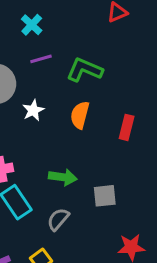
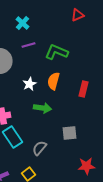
white star: (33, 110) -> (30, 84), moved
green arrow: (63, 177) -> (42, 108), moved

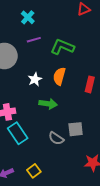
gray semicircle: (40, 148) -> (56, 138), moved, turned -98

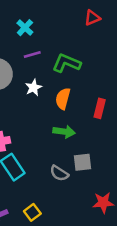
white star: (35, 79) -> (34, 88), moved
green arrow: (48, 104) -> (64, 132), moved

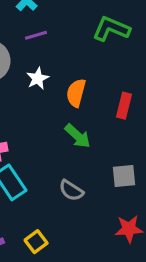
green L-shape: (67, 63) -> (111, 29), moved
green arrow: (64, 132) -> (78, 136), turned 35
gray square: (82, 162) -> (124, 176), moved

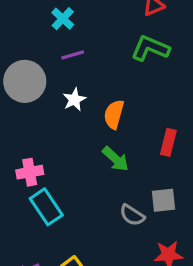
red rectangle: (124, 106) -> (168, 142), moved
gray semicircle: (71, 190) -> (132, 215), moved

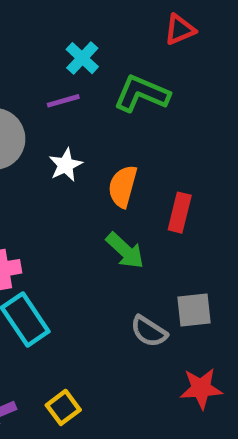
cyan cross: (63, 19) -> (82, 58), moved
green L-shape: (150, 48) -> (142, 94), moved
red rectangle: (168, 142) -> (180, 213), moved

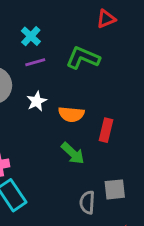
cyan cross: (82, 58) -> (31, 36), moved
orange semicircle: (123, 186) -> (71, 114), turned -100
gray semicircle: (149, 331) -> (87, 202), turned 60

